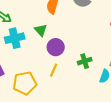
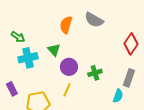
green cross: (85, 61) -> (95, 73), moved

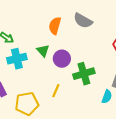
purple circle: (69, 67) -> (62, 59), moved
green cross: (95, 73) -> (84, 74), size x1.5

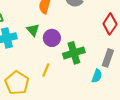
yellow pentagon: (27, 104) -> (17, 83), turned -30

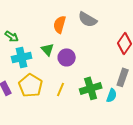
green cross: (74, 53) -> (91, 88), moved
yellow pentagon: (17, 83) -> (31, 85), moved

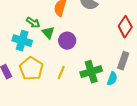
green arrow: (12, 36) -> (33, 23), moved
cyan cross: (22, 57) -> (22, 41), turned 30

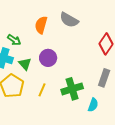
green triangle: (48, 33) -> (25, 64), moved
cyan semicircle: (112, 79) -> (93, 105), moved

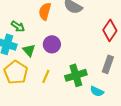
cyan semicircle: (93, 105) -> (97, 91), turned 96

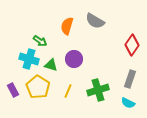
green triangle: (29, 50) -> (51, 65), turned -32
cyan semicircle: (97, 91) -> (128, 103), moved

